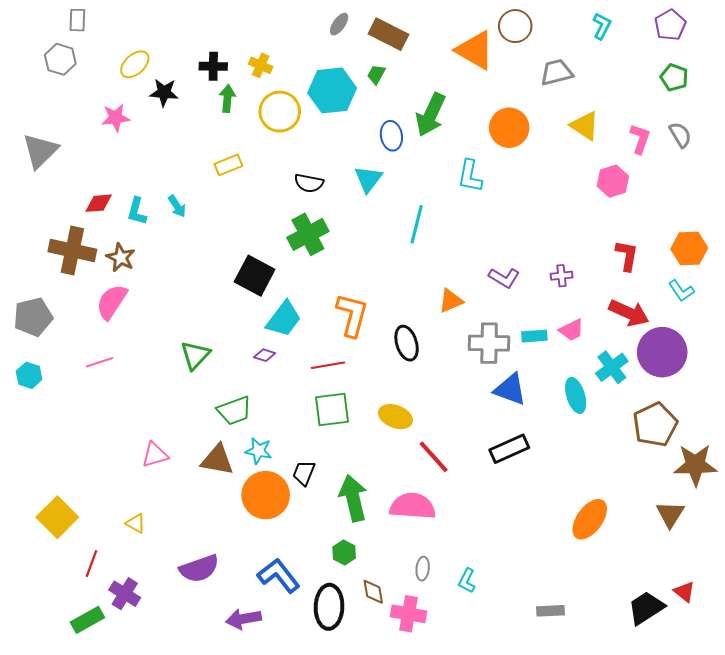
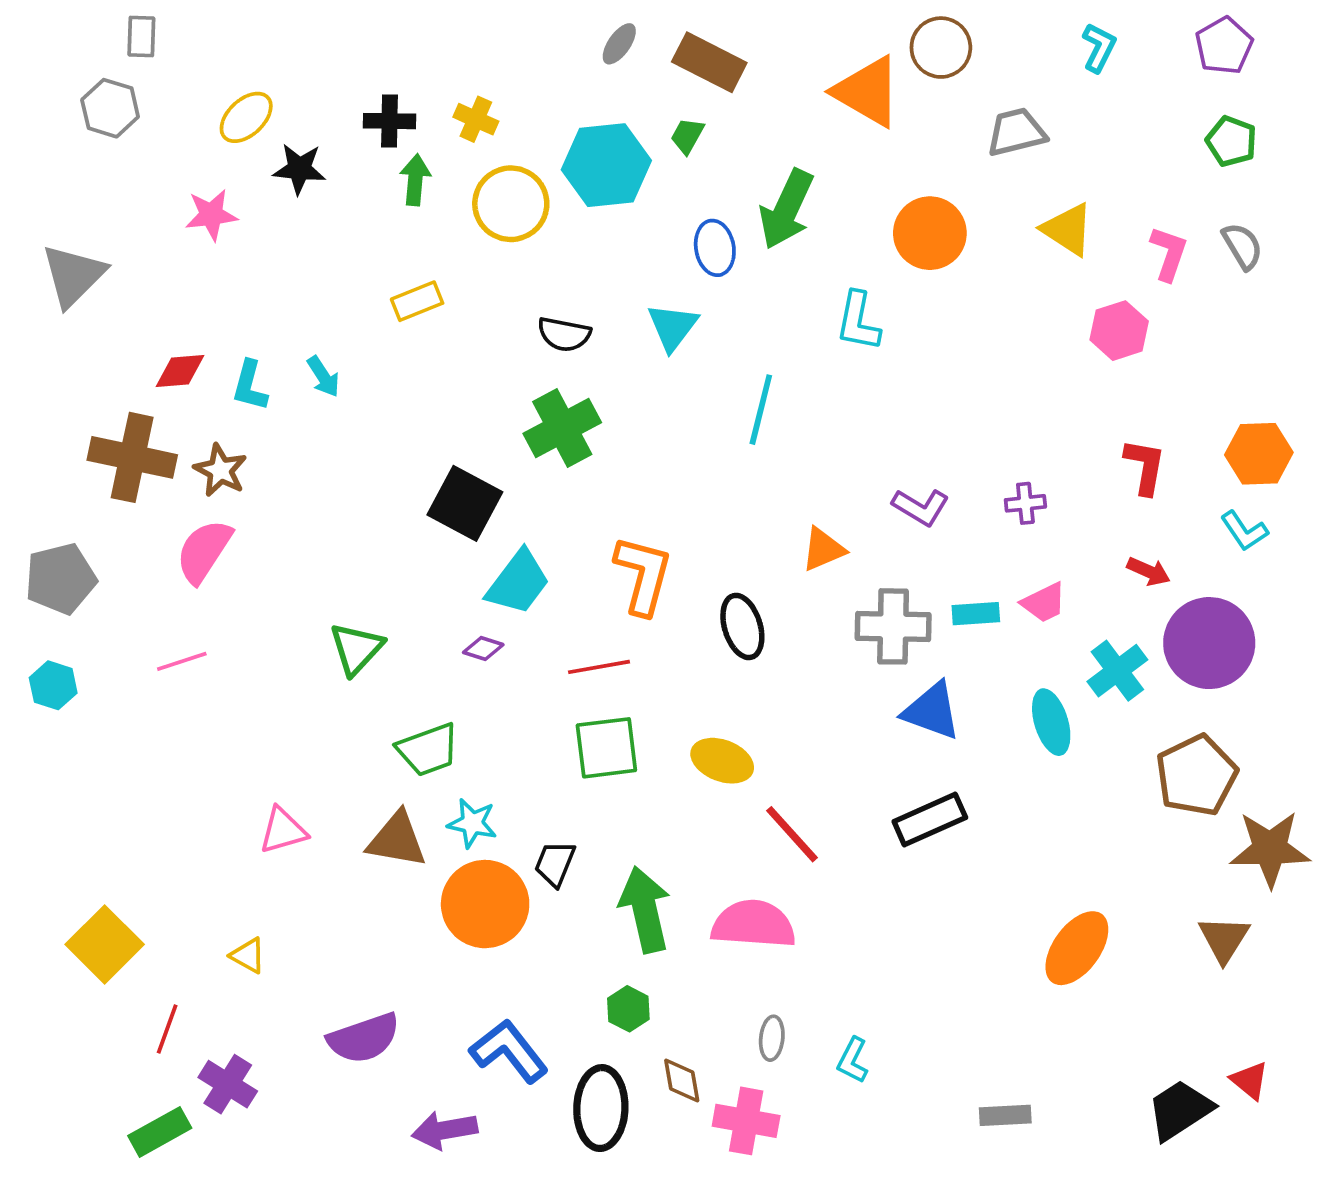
red arrow: (629, 313) -> (1149, 571), size x0.6

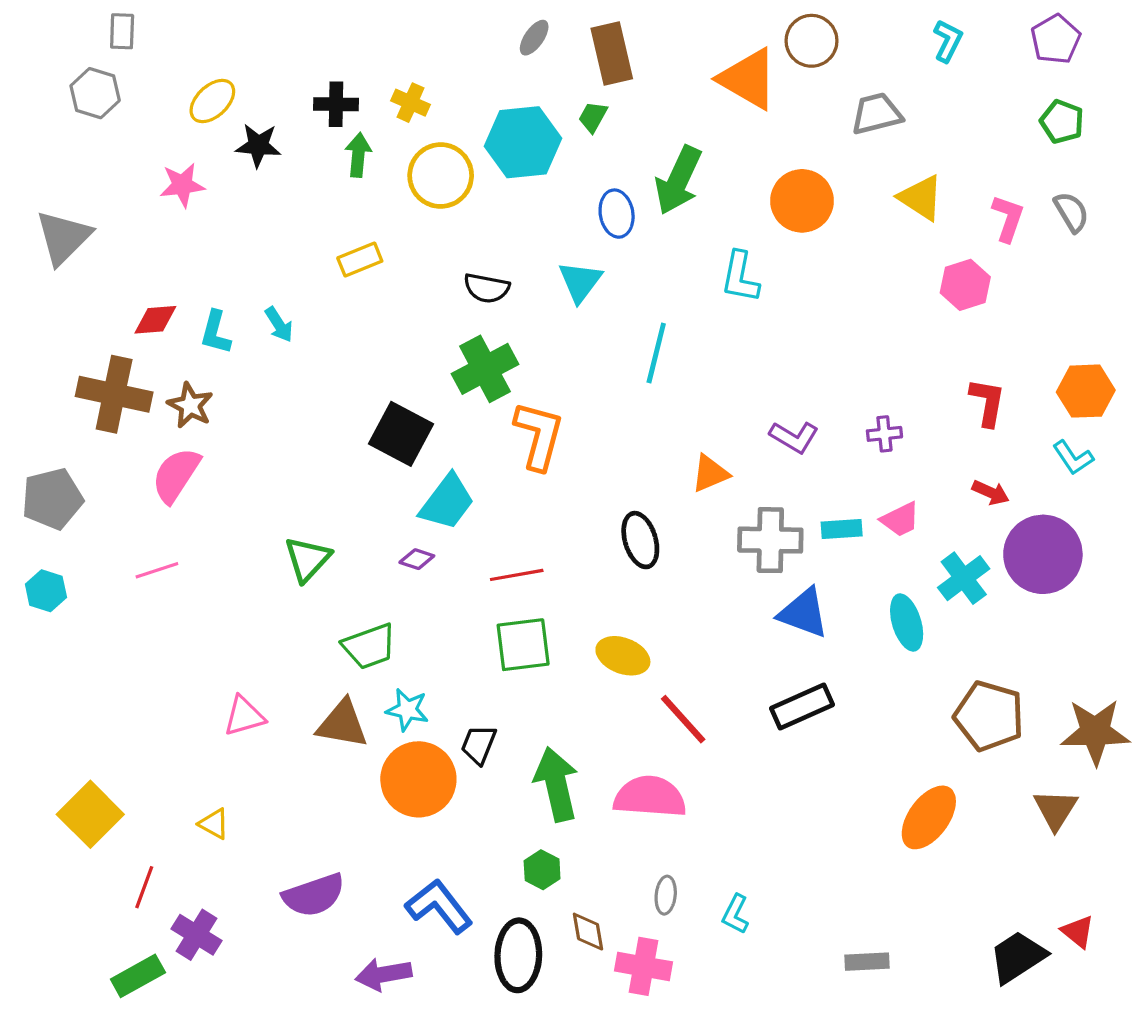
brown rectangle: (709, 62) -> (612, 53), turned 50
orange L-shape: (643, 575) -> (539, 435), moved
brown pentagon: (1196, 775) -> (989, 716), moved, turned -30

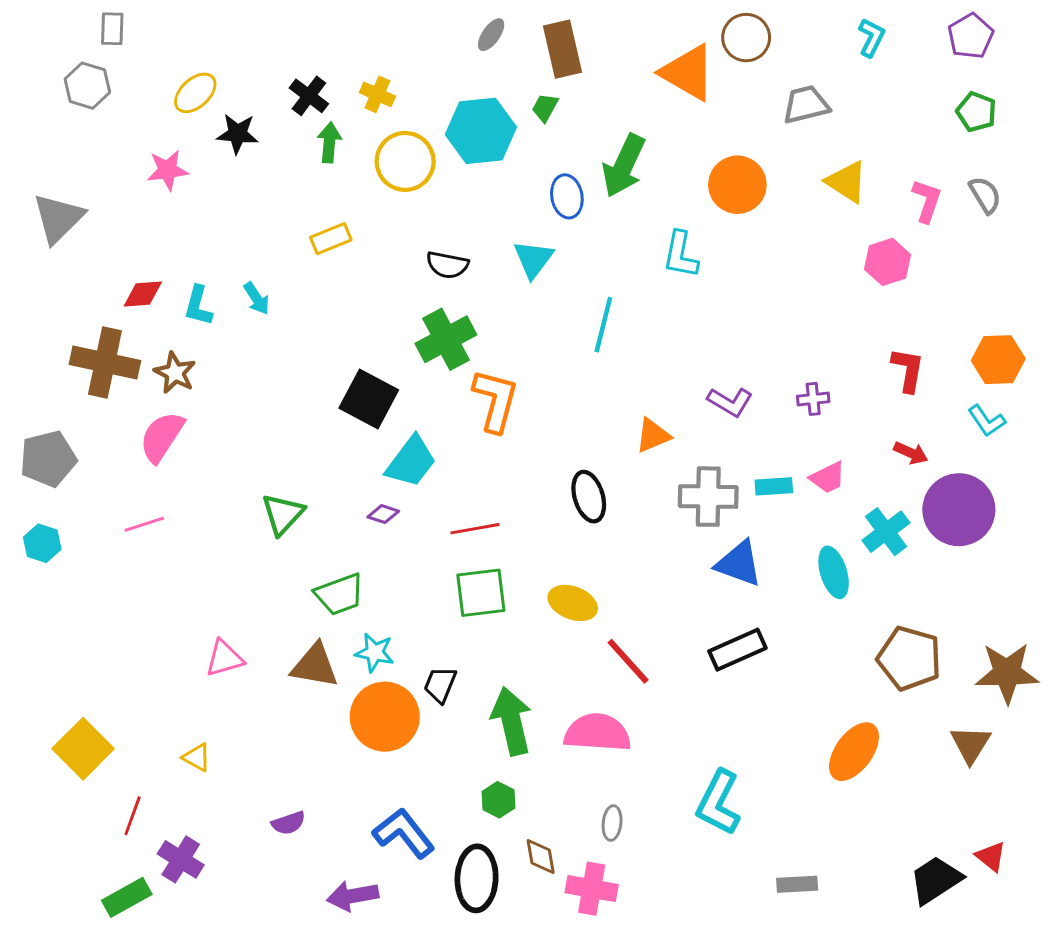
black cross: (336, 104) -> (309, 96), turned 36
purple semicircle: (314, 895) -> (289, 823), size x0.6
cyan L-shape: (735, 914) -> (718, 803), moved, size x1.8

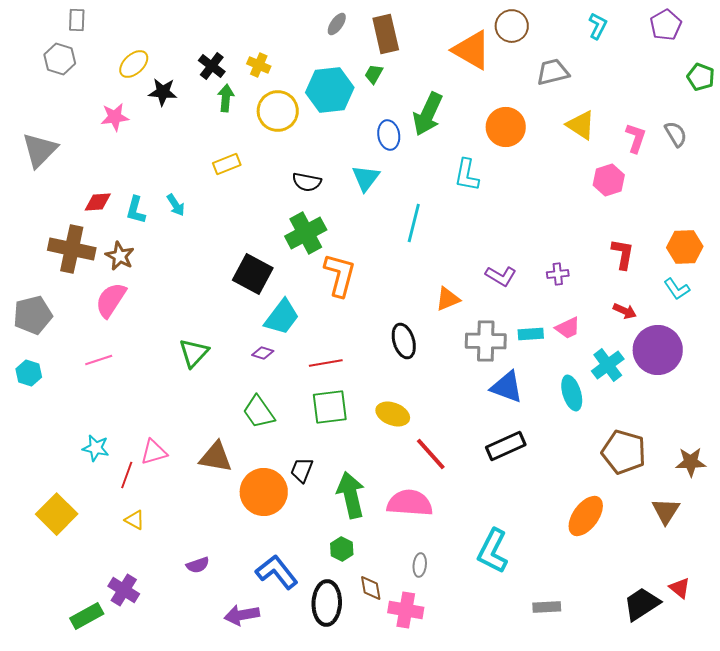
green pentagon: (976, 112) -> (701, 77), moved
green trapezoid: (340, 594) -> (259, 412), moved, turned 75
cyan star: (375, 653) -> (96, 448), moved
brown star: (1007, 673) -> (691, 462), size x0.7
red line: (133, 816) -> (127, 475), moved

